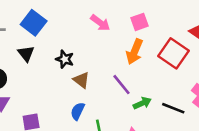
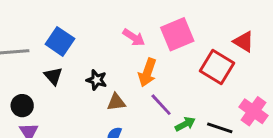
pink square: (139, 22) -> (177, 34), size x1.6
orange arrow: (135, 52) -> (147, 72), moved
brown triangle: (81, 80) -> (116, 102), turned -42

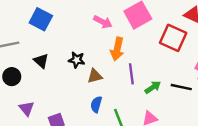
blue square: (60, 41) -> (41, 19), moved
purple line: (161, 105) -> (131, 74), turned 42
black circle: (22, 106) -> (12, 77), moved

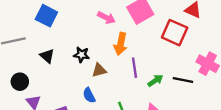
black circle: (12, 77) -> (20, 82), moved
blue semicircle: (96, 104) -> (89, 95), moved, turned -42

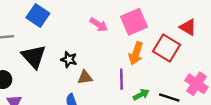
orange arrow: (121, 44) -> (136, 53), moved
black triangle: (47, 56) -> (34, 57), size x1.6

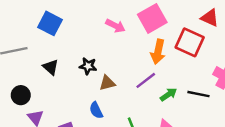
black triangle: (34, 57) -> (51, 67), size x0.6
purple line: (121, 79) -> (146, 80), turned 60

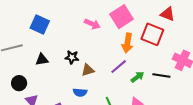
black triangle: (51, 67) -> (42, 60), turned -48
blue semicircle: (96, 110) -> (80, 92), turned -56

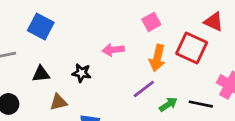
pink square: (122, 17) -> (151, 22), size x0.6
pink arrow: (92, 24) -> (113, 50), moved, turned 147
brown triangle: (88, 70) -> (58, 102), moved

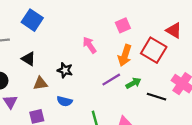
pink arrow: (113, 50) -> (90, 45), turned 56
black star: (81, 73) -> (65, 70), moved
black triangle: (41, 74) -> (28, 59), turned 32
green arrow: (168, 104) -> (133, 83), moved

